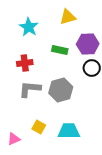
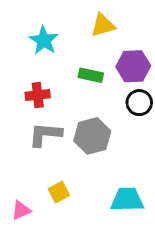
yellow square: (39, 127) -> (59, 192), turned 32
cyan trapezoid: (69, 131) -> (127, 200), moved

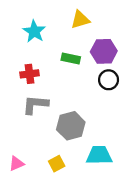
gray hexagon: (92, 136) -> (71, 126), moved
yellow square: (59, 192) -> (57, 164), moved

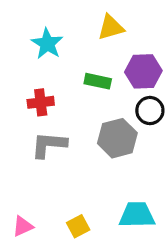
gray hexagon: (71, 126) -> (117, 138), moved

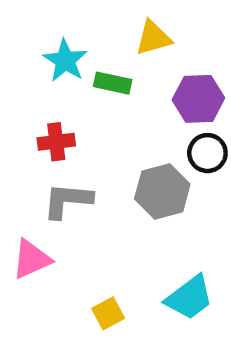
green rectangle: (98, 81) -> (113, 83), moved
cyan trapezoid: (137, 215) -> (189, 298), turned 144
pink triangle: (23, 226) -> (31, 259), moved, size x1.4

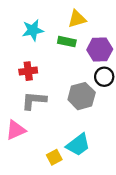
cyan star: (65, 60) -> (33, 30), turned 30
green rectangle: (113, 83) -> (67, 42), moved
cyan trapezoid: (189, 298) -> (78, 145), moved

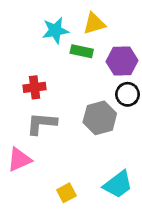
cyan star: (33, 30) -> (55, 30), moved
cyan trapezoid: (78, 145) -> (118, 185), moved

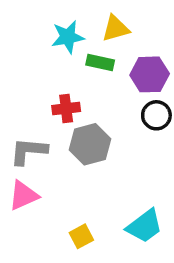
red cross: (35, 87) -> (66, 109), moved
gray hexagon: (100, 118) -> (90, 144), moved
gray L-shape: (41, 123) -> (29, 151), moved

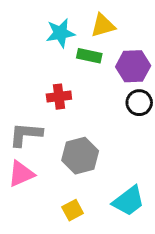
gray hexagon: (90, 144) -> (80, 156), moved

